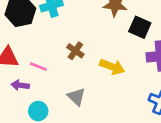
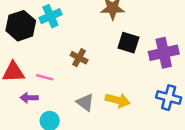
black square: (140, 27) -> (128, 43), moved
yellow arrow: (112, 67) -> (118, 100), moved

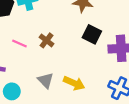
pink line: (45, 77) -> (19, 43), moved

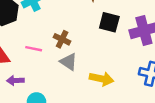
gray triangle: (46, 80) -> (69, 62), moved

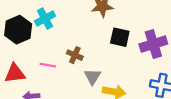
gray triangle: (69, 62) -> (92, 77), moved, turned 30

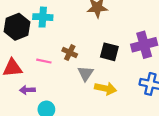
cyan cross: (45, 18) -> (43, 17), turned 30
black square: (120, 37) -> (109, 52), moved

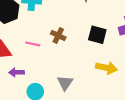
gray triangle: (86, 73) -> (65, 83), moved
yellow arrow: (106, 88) -> (106, 68), moved

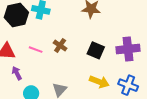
purple arrow: (16, 72) -> (17, 73), turned 56

